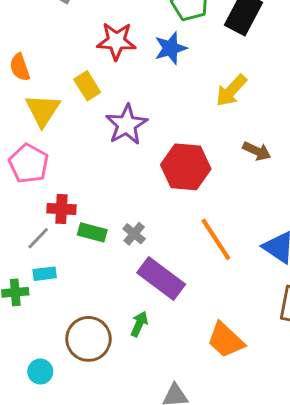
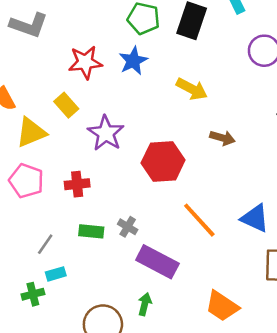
yellow arrow: (231, 91) -> (192, 89), turned -96
yellow triangle: (43, 110) -> (31, 132), turned 44
red cross: (61, 209) -> (77, 184), moved

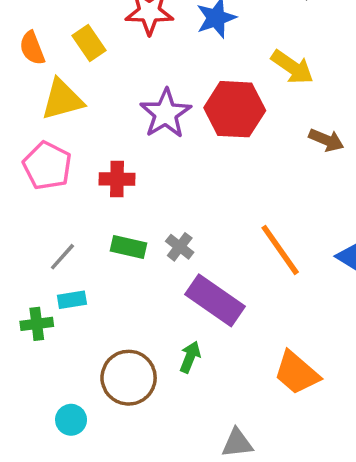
yellow rectangle: (66, 105) -> (89, 43), moved
red hexagon: (163, 162) -> (235, 109), moved

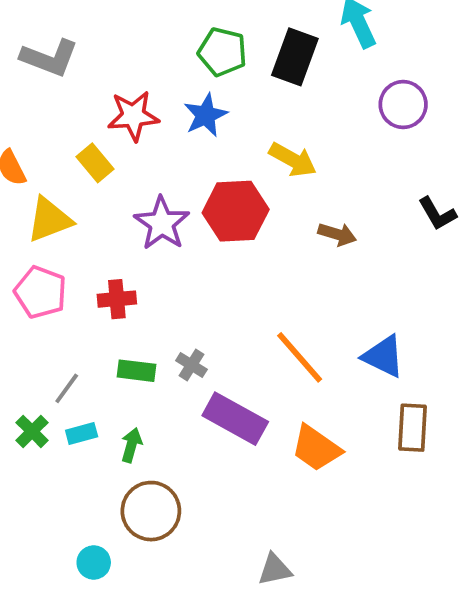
yellow rectangle: (89, 43) -> (95, 163), moved
green cross: (37, 324) -> (32, 431), moved, turned -32
green arrow: (190, 357) -> (131, 445), moved
orange trapezoid: (297, 373) -> (316, 448), moved

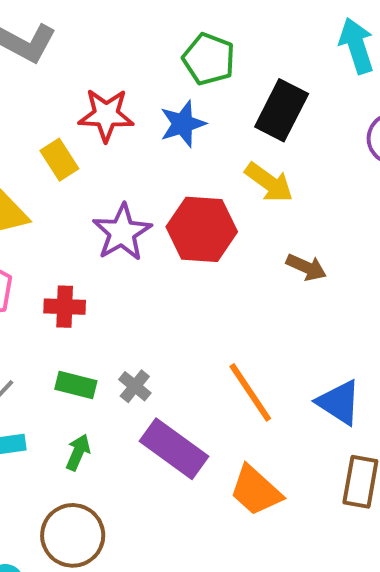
black rectangle: (295, 57) -> (282, 110), moved
green arrow: (131, 445) -> (78, 452), moved

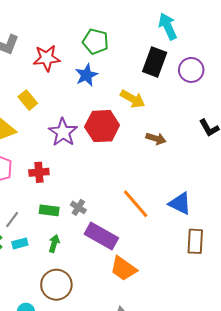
black rectangle: (282, 110) -> (155, 62), moved
red star: (106, 115) -> (47, 58), moved
orange trapezoid: (256, 491) -> (123, 269), moved

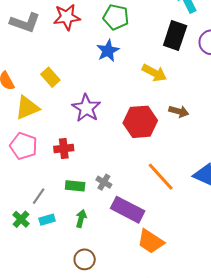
red star: (47, 58) -> (67, 17), moved
red hexagon: (102, 126) -> (140, 122), moved
brown circle: (56, 285) -> (85, 259), size x0.7

